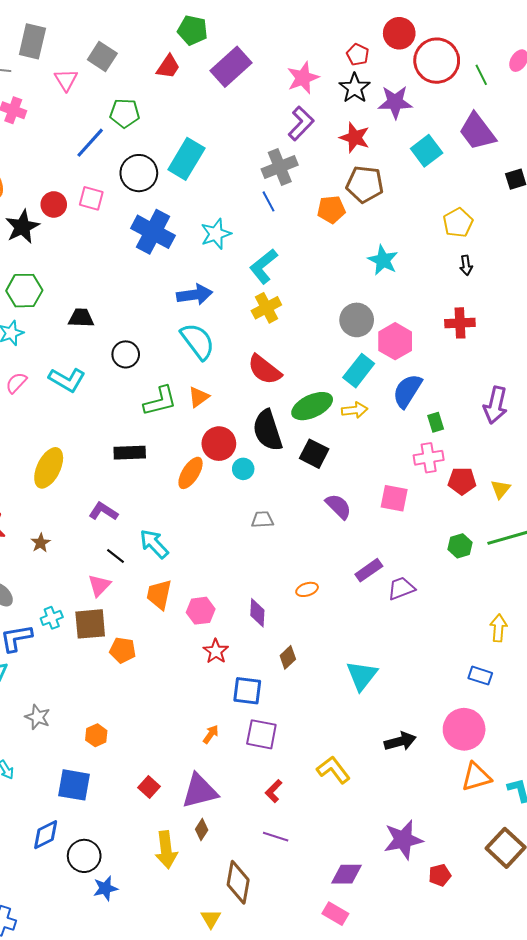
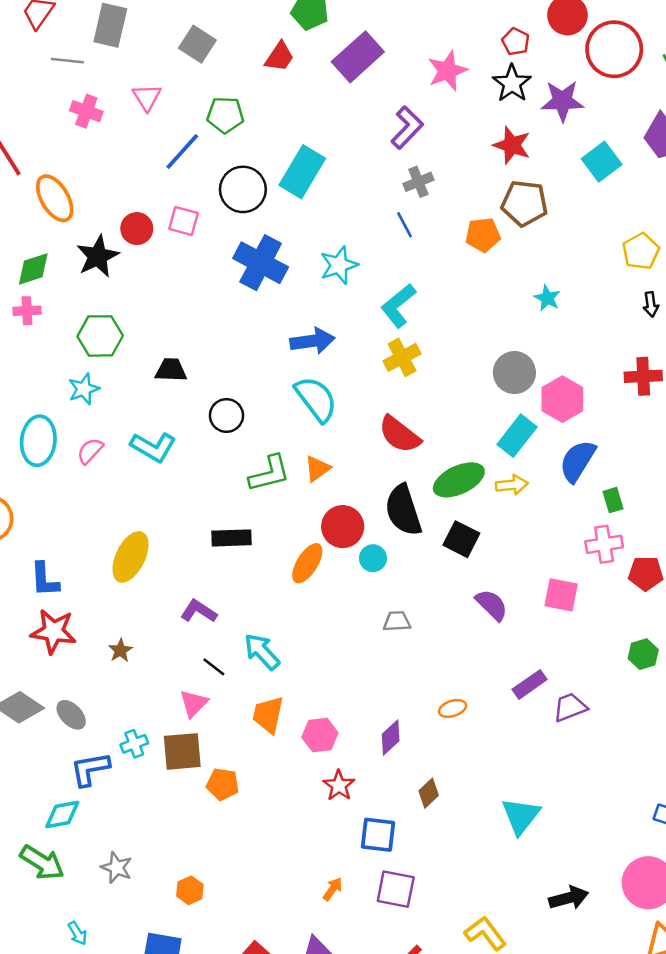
pink triangle: (66, 80) -> (147, 97), moved
purple L-shape: (301, 123) -> (407, 128), moved
gray cross: (280, 167) -> (418, 182), size x0.7
cyan star: (383, 260) -> (547, 298), size x0.7
purple diamond: (257, 613) -> (391, 738), turned 44

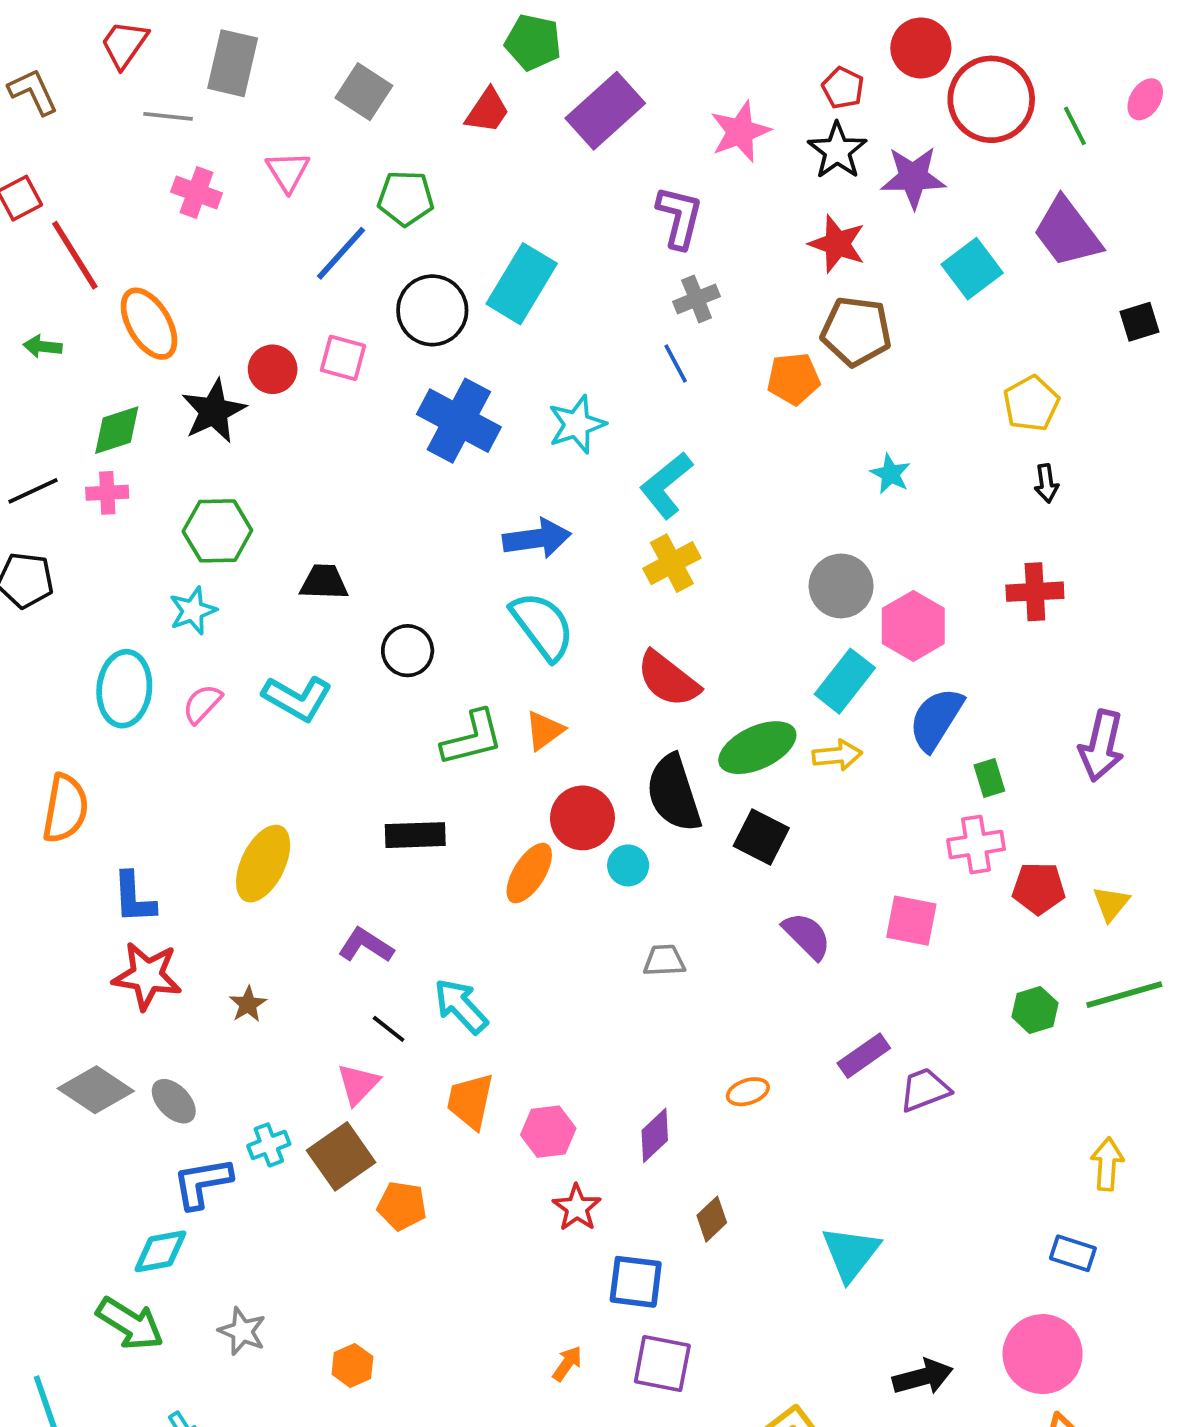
purple L-shape: (407, 128) -> (679, 217), turned -30
brown square: (182, 751) -> (341, 1156), turned -30

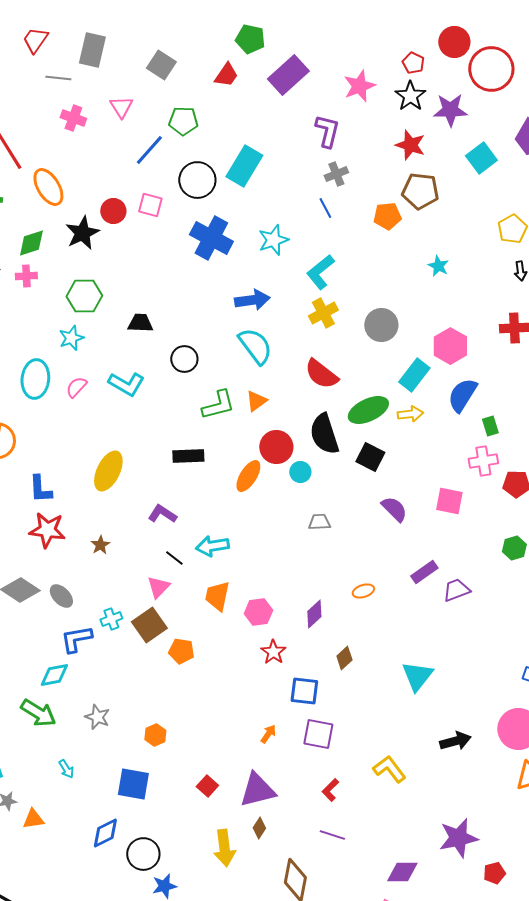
gray circle: (841, 586) -> (381, 325), moved
cyan arrow: (461, 1006) -> (212, 546), turned -56

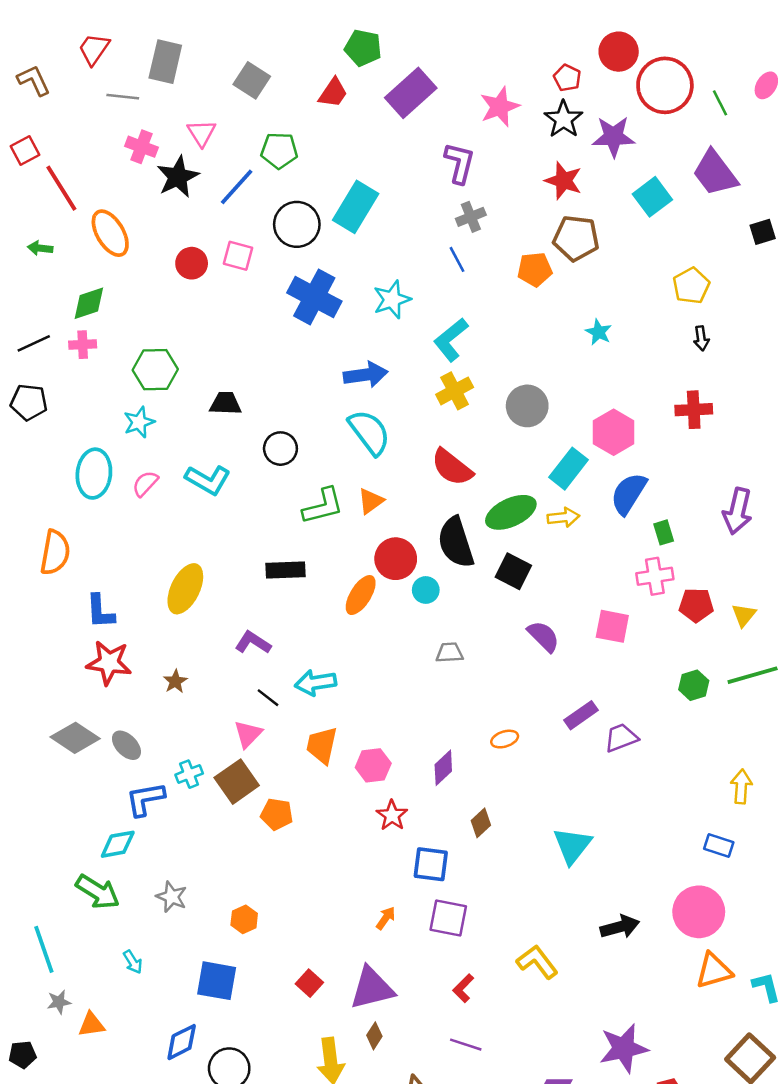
black star: (82, 233) -> (178, 177), moved

